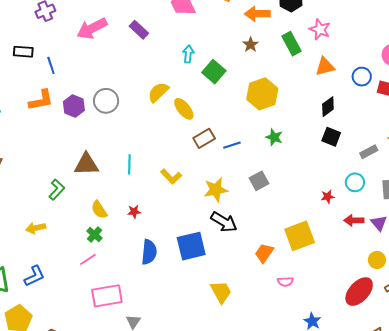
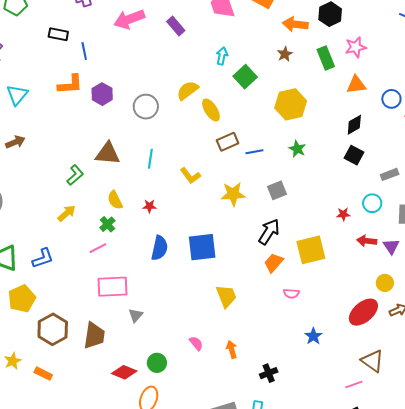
pink star: (320, 29) -> (356, 47), turned 30
gray circle: (106, 101) -> (146, 107), moved
black arrow: (224, 222) -> (269, 232), moved, turned -96
yellow arrow: (36, 228) -> (67, 213), moved, turned 144

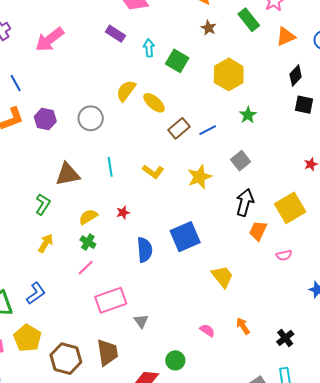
purple rectangle: (176, 26) -> (115, 34), moved
green star: (297, 149) -> (248, 115), turned 30
yellow semicircle: (115, 200) -> (88, 217), turned 102

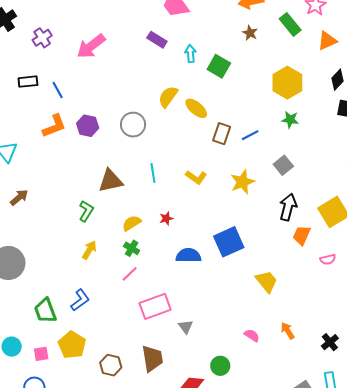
yellow hexagon: (229, 74) -> (287, 83), moved
green star: (248, 115) -> (290, 120), turned -30
brown rectangle: (179, 128) -> (222, 134), turned -30
blue semicircle: (145, 250) -> (188, 255), turned -85
brown hexagon: (66, 359) -> (111, 365), size x0.7

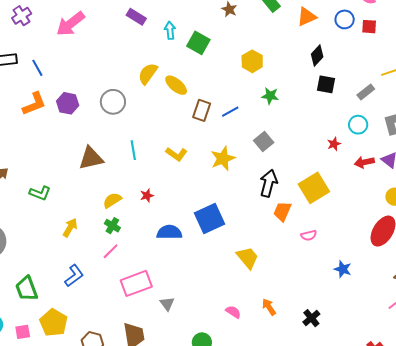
yellow hexagon: (287, 83) -> (252, 61), moved, size x0.7
green L-shape: (86, 211) -> (40, 193), moved, turned 80
blue L-shape: (80, 300) -> (74, 276), moved

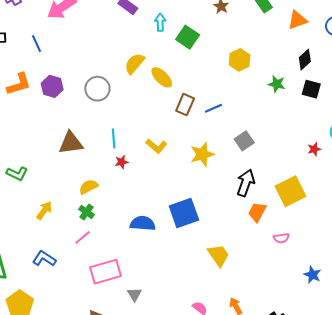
blue line: (37, 68) -> (37, 44), moved
green star: (270, 96) -> (277, 84), moved
red star: (147, 196) -> (122, 162), moved
blue L-shape: (74, 276) -> (44, 259), turned -115

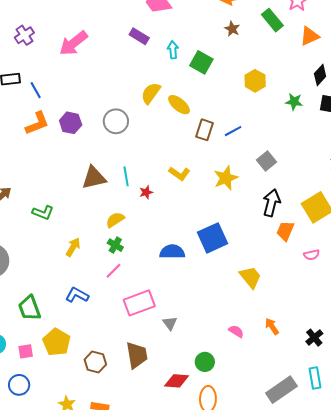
blue line: (37, 44) -> (36, 90), moved
cyan line: (114, 139) -> (126, 176), moved

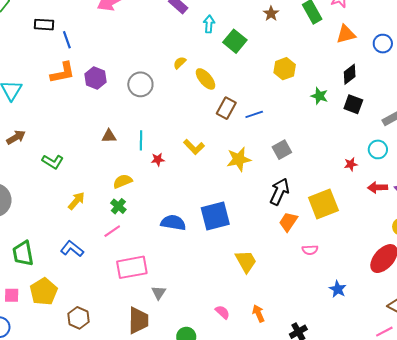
yellow semicircle: (151, 93) -> (180, 63), size x0.6
brown triangle: (94, 178) -> (109, 136), size x0.6
brown trapezoid: (137, 355) -> (138, 320), moved

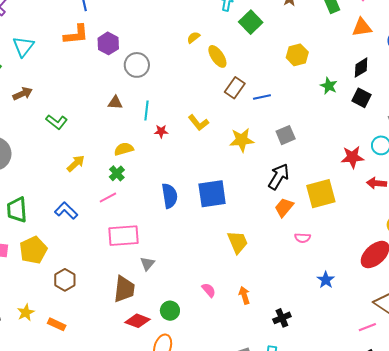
gray circle: (140, 84) -> (137, 65), moved
red star: (351, 164) -> (352, 157), size x1.6
blue semicircle: (173, 223) -> (170, 196), turned 65

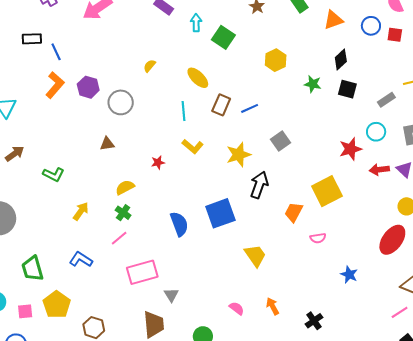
orange L-shape: (76, 35) -> (55, 85), turned -32
yellow semicircle: (193, 37) -> (150, 66), moved
cyan line: (147, 110) -> (184, 111), moved
black arrow: (279, 177) -> (259, 185), moved

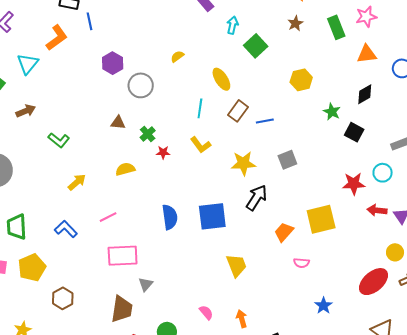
orange L-shape: (55, 85) -> (57, 38), moved
black square: (347, 89) -> (354, 132), moved
green cross: (123, 213) -> (148, 134), moved

